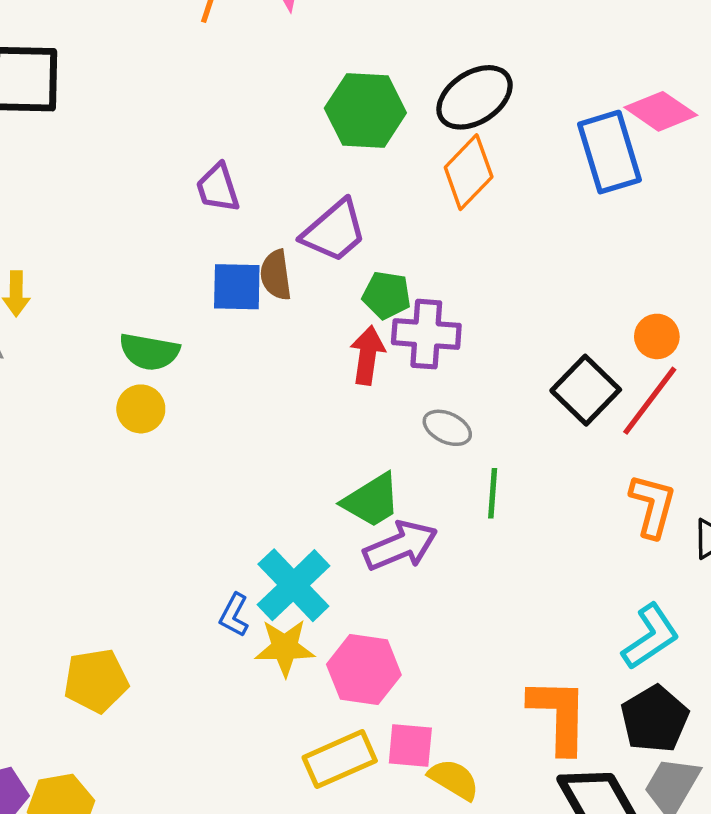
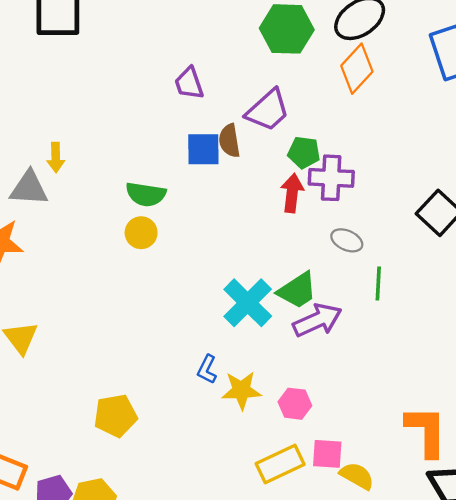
cyan cross: (293, 585) -> (248, 303), moved
pink hexagon: (364, 670) -> (295, 404), size x0.7

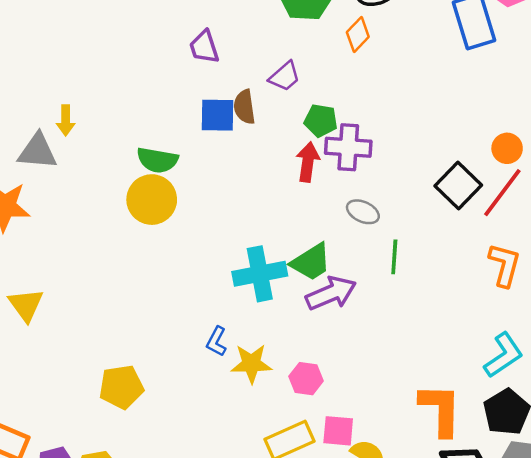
orange diamond: (357, 69) -> (358, 35), moved, size x0.7
purple trapezoid: (268, 110) -> (285, 76), size x0.7
yellow circle: (141, 233) -> (152, 200), size x1.5
cyan cross: (248, 303) -> (260, 274), turned 33

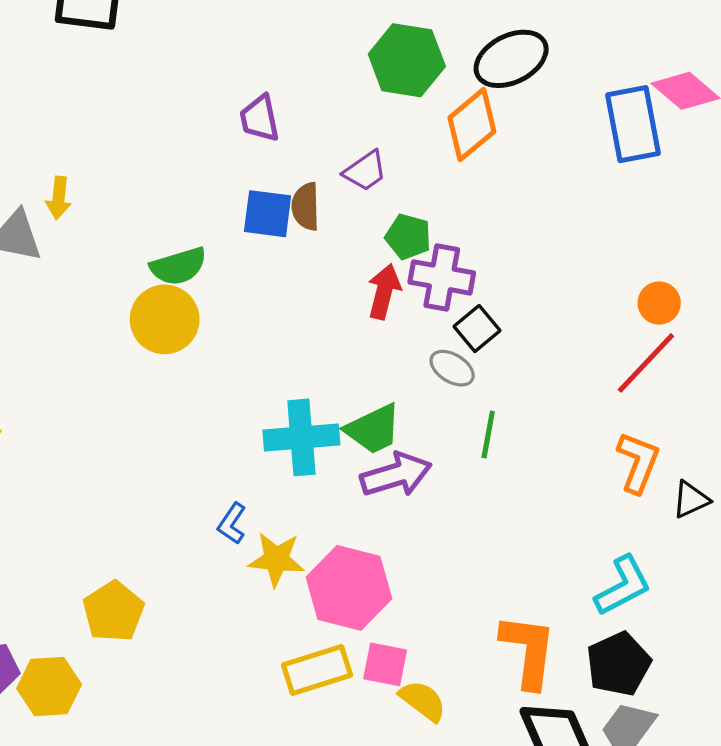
orange diamond: (358, 35) -> (472, 125), size x1.5
green semicircle: (157, 160) -> (178, 266), turned -33
black square: (458, 185) -> (477, 329), moved, size x0.7
pink hexagon: (306, 379) -> (349, 588), size x1.8
yellow pentagon: (121, 387) -> (113, 611), moved, turned -30

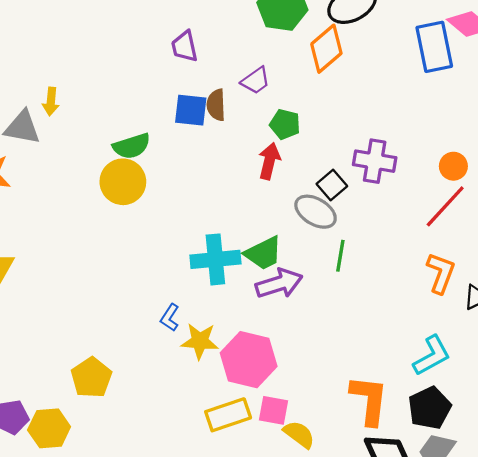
purple cross: (442, 277) -> (375, 161), moved
gray ellipse: (452, 368) -> (316, 212), size x1.4

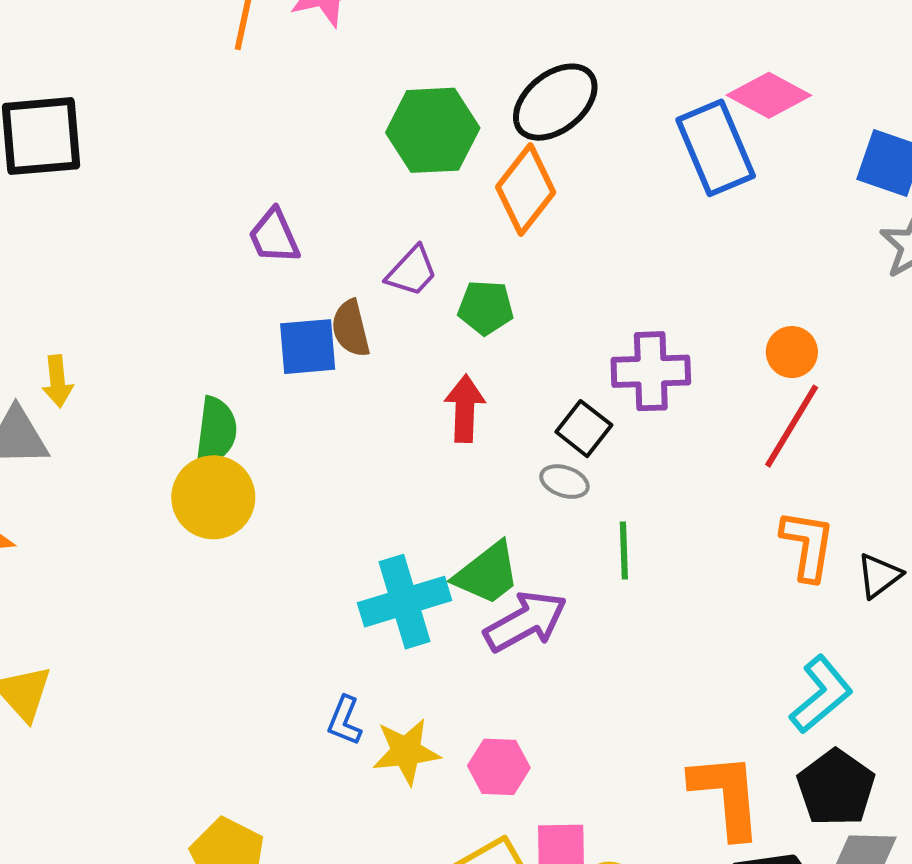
green pentagon: (285, 124) -> (486, 308), moved
green semicircle: (132, 146) -> (216, 431), turned -54
gray ellipse: (316, 212) -> (564, 482), size x0.6
pink hexagon: (249, 360) -> (499, 767), size x0.6

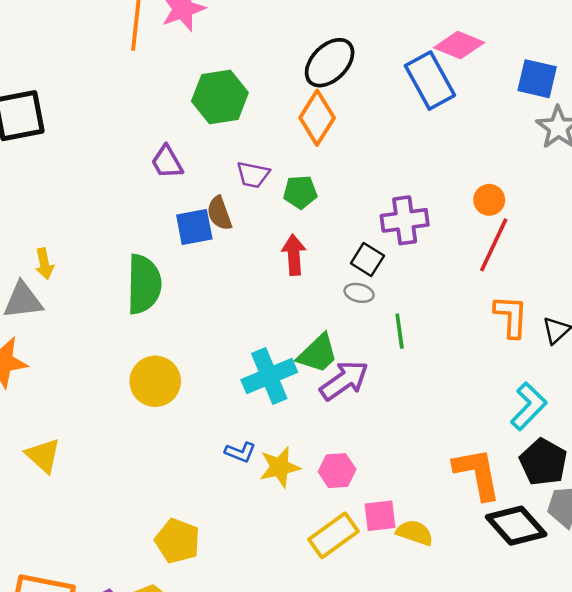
green hexagon: (433, 130) -> (220, 97), moved
purple trapezoid: (412, 271) -> (253, 175), turned 64
green semicircle: (216, 431) -> (144, 284), size x1.4
yellow circle: (213, 497) -> (155, 381), moved
blue L-shape: (345, 721) -> (240, 452), turned -84

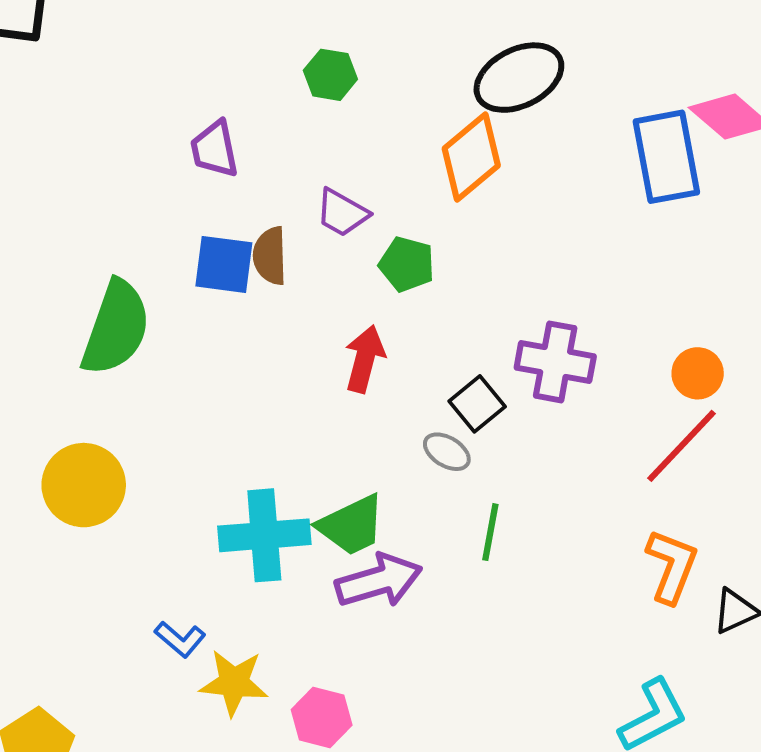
green hexagon: (220, 97) -> (330, 75), size x0.6

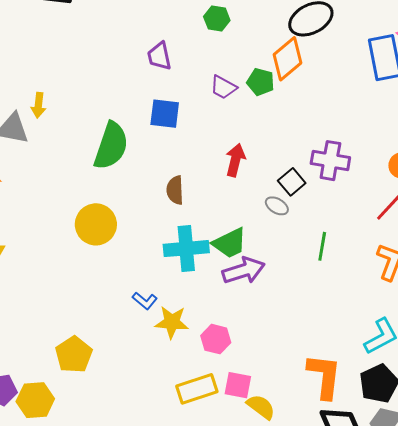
brown semicircle: (270, 256) -> (175, 190), moved
green pentagon: (407, 264) -> (261, 82), moved
green line: (490, 532) -> (322, 246), moved

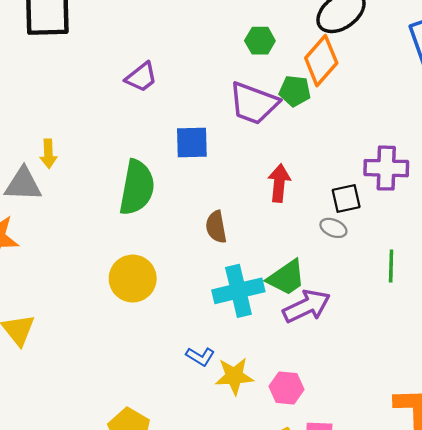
green hexagon: (217, 18) -> (260, 41), moved
purple trapezoid: (159, 56) -> (141, 77), moved, turned -108
purple trapezoid: (223, 87) -> (254, 103), size x1.6
black square: (292, 182) -> (346, 198), turned 36

